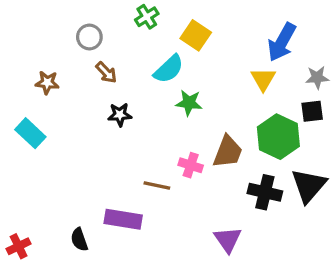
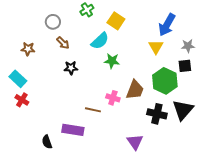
red cross: (19, 246) -> (22, 100), moved, turned -32

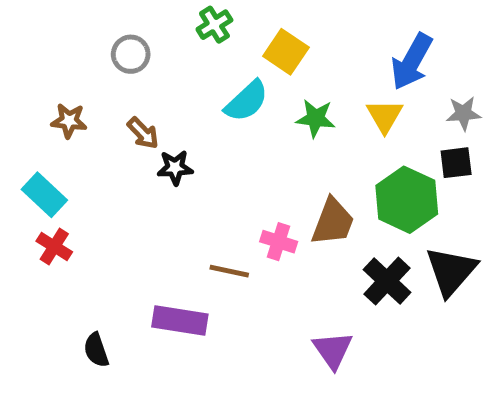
brown arrow: (63, 43) -> (143, 133), moved
green star: (112, 61) -> (316, 118), moved
black cross: (157, 114) -> (387, 281), turned 30
black semicircle: (47, 142) -> (96, 350), moved

